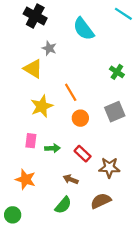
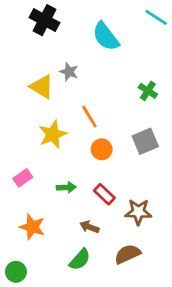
gray star: (49, 48) -> (69, 72), moved
pink rectangle: (31, 141) -> (23, 178), moved, turned 48

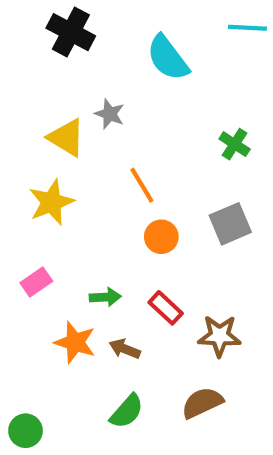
cyan line: (156, 17) -> (247, 28), turned -30
yellow star: (53, 134) -> (51, 202), moved
orange star: (32, 227) -> (75, 342), moved
brown arrow: (89, 227) -> (125, 349), moved

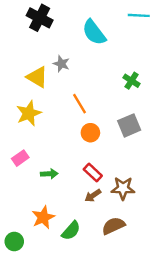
green arrow: (105, 297) -> (49, 174), moved
orange star: (75, 342) -> (43, 217), moved, turned 30
brown arrow: (125, 349) -> (93, 196), moved, turned -56

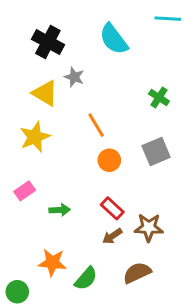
black cross: (40, 18) -> (48, 42), moved
orange star: (43, 217) -> (52, 262), turned 30

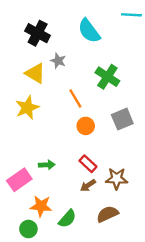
green cross: (159, 97) -> (107, 77), moved, size x1.5
pink rectangle: (25, 191) -> (19, 180), moved, size x1.5
green circle: (17, 292) -> (28, 229), moved

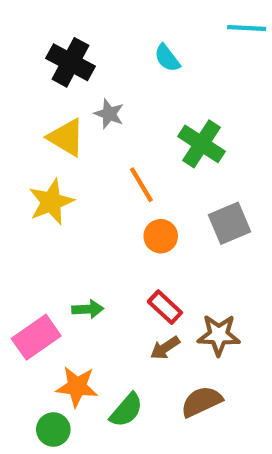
cyan semicircle: (89, 31) -> (167, 58), size x0.6

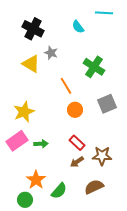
cyan line: (247, 28) -> (104, 13), moved
yellow star: (51, 202) -> (24, 112), moved
pink rectangle: (36, 337) -> (17, 141), moved
orange star: (77, 387) -> (36, 180), turned 30

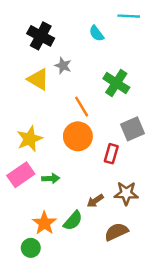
orange circle: (75, 110) -> (78, 136), moved, size x1.5
red rectangle: (77, 143) -> (111, 154), moved, turned 63
green semicircle: (59, 191) -> (73, 221), moved

